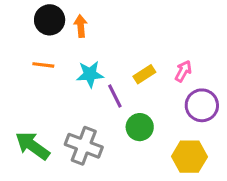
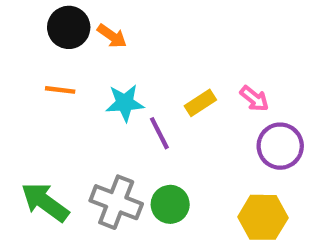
orange arrow: (81, 26) -> (112, 36), turned 130
pink arrow: (183, 71) -> (254, 99), turned 100
green circle: (140, 127) -> (170, 204), moved

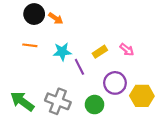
purple circle: (280, 146) -> (115, 83), moved
green circle: (170, 204) -> (95, 105), moved
yellow hexagon: (263, 217) -> (142, 96), moved

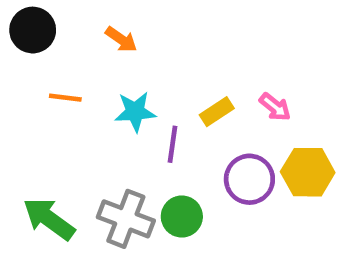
black circle: (34, 14) -> (33, 30), moved
purple line: (79, 67) -> (173, 144), turned 35
yellow hexagon: (142, 96) -> (308, 172), moved
green circle: (95, 105) -> (182, 217), moved

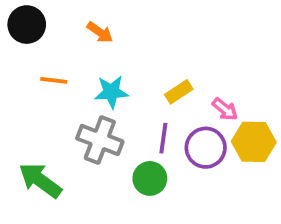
pink arrow: (275, 107) -> (225, 109), moved
purple line: (173, 144) -> (163, 138), moved
gray cross: (126, 219) -> (100, 140), moved

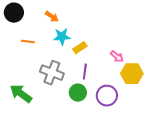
cyan star: (111, 92) -> (62, 37), moved
yellow rectangle: (179, 92) -> (80, 48), moved
purple circle: (206, 148) -> (107, 96), moved

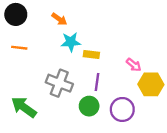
orange line: (28, 42) -> (19, 48), moved
yellow rectangle: (80, 48) -> (91, 55), turned 40

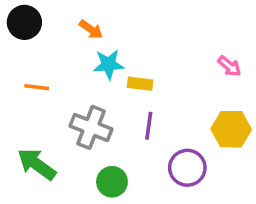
orange line: (19, 48) -> (37, 87), moved
pink arrow: (134, 65) -> (229, 66), moved
green circle: (89, 106) -> (112, 182), moved

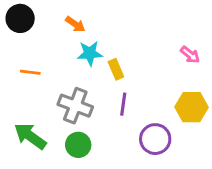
yellow rectangle: (140, 84) -> (116, 69), turned 60
green circle: (112, 182) -> (78, 145), moved

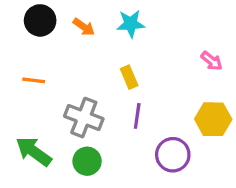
black circle: (20, 18) -> (40, 20), moved
cyan star: (90, 53) -> (131, 24), moved

